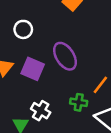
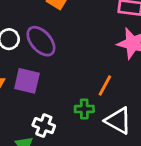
purple ellipse: (65, 56) -> (41, 41), moved

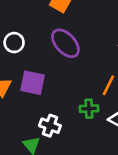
purple ellipse: (41, 41) -> (65, 43), moved

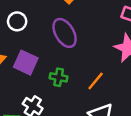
green cross: (89, 109) -> (59, 77), moved

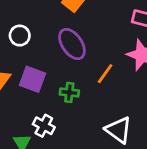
orange line: (96, 81) -> (105, 74), moved

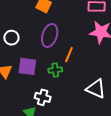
purple ellipse: (72, 44) -> (50, 35), turned 65
orange line: (105, 74) -> (69, 55), moved

